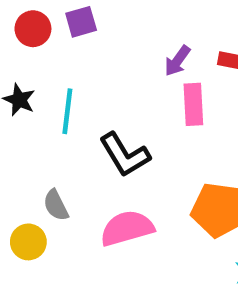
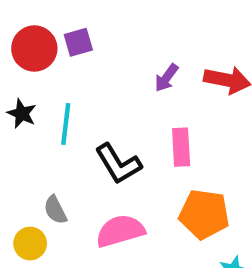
red circle: (33, 29) -> (34, 49), size x1.4
pink rectangle: (193, 104) -> (181, 147), moved

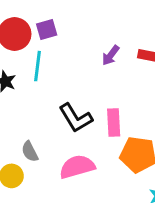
cyan line: (66, 124) -> (37, 66), moved
pink rectangle: (181, 147) -> (114, 123), moved

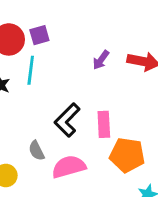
black L-shape: (76, 118) -> (67, 120), turned 76
gray semicircle: (30, 152) -> (37, 151), moved

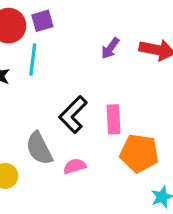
gray semicircle: (37, 151) -> (39, 148), size x1.5
pink semicircle: (69, 167) -> (75, 166), size x0.6

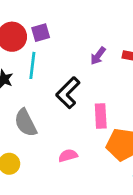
black L-shape: (73, 114) -> (68, 93), moved
gray semicircle: (39, 148) -> (26, 123), moved

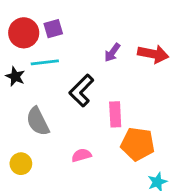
cyan line: (32, 65) -> (45, 62), turned 76

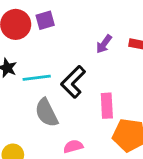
cyan line: (45, 62) -> (37, 78), moved
gray semicircle: (38, 121) -> (47, 113), moved

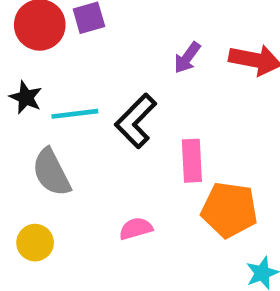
gray semicircle: (47, 113) -> (51, 172), moved

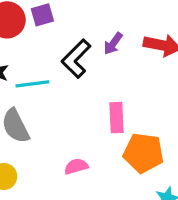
black L-shape: (136, 121) -> (76, 59), moved

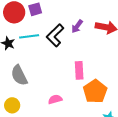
cyan line: (32, 84) -> (29, 36), moved
orange pentagon: (143, 153) -> (95, 91), turned 30

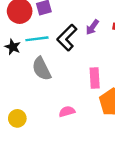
gray semicircle: (19, 75) -> (42, 69), moved

